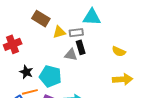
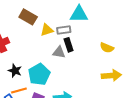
cyan pentagon: (50, 76) -> (39, 74), turned 30

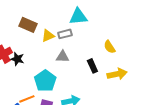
black rectangle: (69, 45) -> (92, 66), moved
yellow semicircle: (107, 48) -> (110, 47), turned 40
black star: (15, 71) -> (17, 59), moved

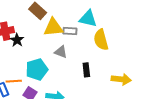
yellow triangle: (48, 36) -> (53, 27), size x1.5
yellow semicircle: (110, 47) -> (101, 40), moved, size x1.5
yellow arrow: (117, 74) -> (121, 79), moved

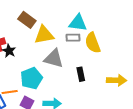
gray rectangle: (70, 31) -> (73, 38), moved
gray triangle: (61, 52) -> (54, 59), size x1.5

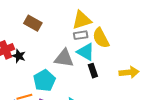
cyan triangle: (78, 23) -> (86, 52), moved, turned 30
yellow triangle: (44, 35) -> (82, 20), moved

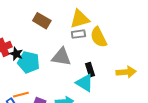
brown rectangle: (33, 23) -> (42, 21), moved
cyan triangle: (86, 52) -> (85, 83), moved
cyan pentagon: (44, 80) -> (29, 62), moved, turned -30

